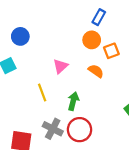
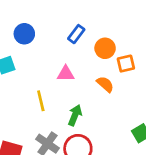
blue rectangle: (99, 17) -> (76, 34), moved
pink triangle: (60, 66) -> (66, 74), turned 35

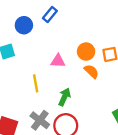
blue rectangle: (76, 34) -> (50, 15), moved
orange circle: (105, 48) -> (86, 52), moved

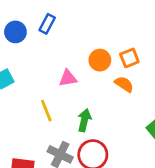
blue circle: (24, 25) -> (15, 32), moved
orange semicircle: (91, 71) -> (124, 84), moved

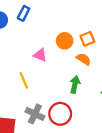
pink triangle: (68, 78) -> (40, 55), turned 32
green arrow: (84, 120) -> (75, 84), moved

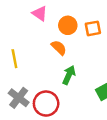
pink triangle: (40, 55) -> (40, 13), moved
orange semicircle: (84, 59) -> (59, 48), moved

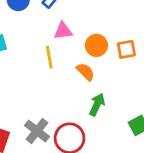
pink triangle: (40, 13) -> (63, 31), turned -42
yellow line: (14, 59) -> (49, 57), moved

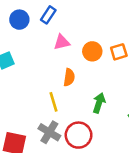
yellow line: (49, 57) -> (53, 102), moved
orange semicircle: (85, 72) -> (69, 77), moved, turned 60

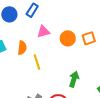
orange semicircle: (69, 77) -> (22, 48), moved
yellow line: (53, 102) -> (37, 62), moved

